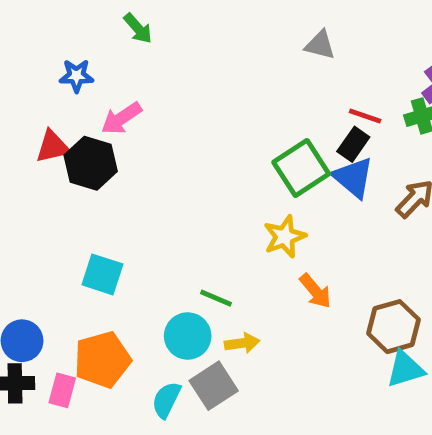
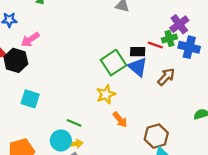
red line: (365, 116) -> (155, 45), moved
black rectangle: (353, 144) -> (138, 52), turned 56
cyan square: (102, 274) -> (30, 99), moved
yellow arrow: (242, 343) -> (75, 144), moved

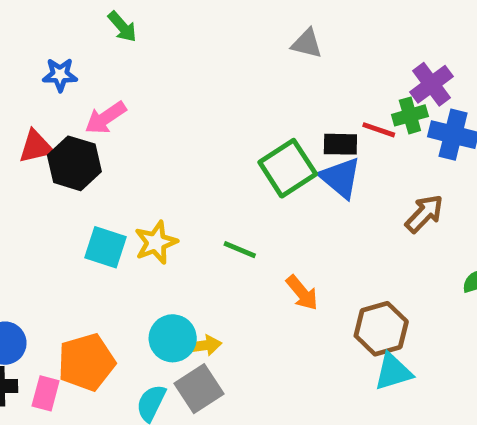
brown arrow: (166, 77) -> (424, 214), moved
yellow star: (106, 94) -> (156, 242), moved
green line: (74, 123) -> (240, 250), moved

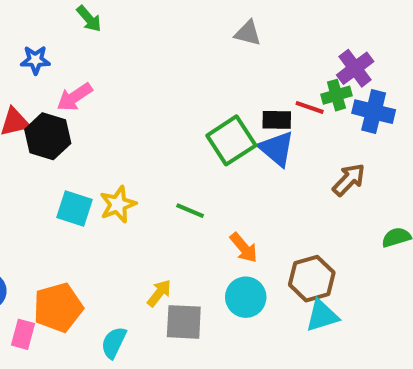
cyan circle: (173, 338) -> (246, 297), moved
yellow arrow: (204, 345) -> (159, 293), turned -44
gray square: (199, 389) -> (184, 322), moved, turned 36

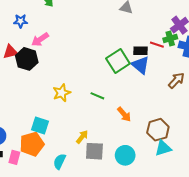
cyan square: (75, 208) -> (40, 126), moved
cyan circle: (246, 297) -> (125, 155), moved

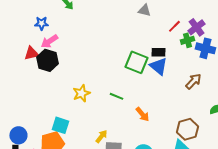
pink arrow: (40, 39) -> (49, 41), moved
red line: (157, 45) -> (174, 26), moved, turned -64
green square: (118, 61) -> (136, 62), turned -35
brown hexagon: (158, 130) -> (187, 129), moved

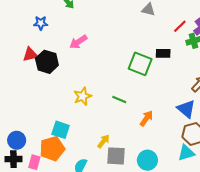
pink arrow: (49, 41) -> (78, 42), moved
blue triangle: (158, 66) -> (186, 109), moved
orange arrow: (142, 114) -> (146, 118), turned -105

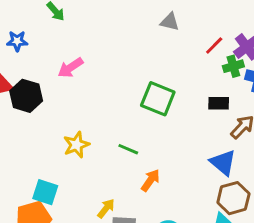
black rectangle: (163, 53) -> (219, 103), moved
orange arrow: (146, 118) -> (150, 180), moved

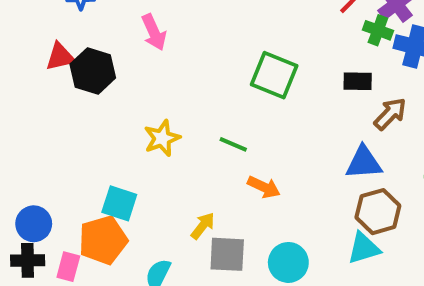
green cross: (233, 66) -> (378, 30), turned 36
pink arrow: (70, 68) -> (154, 32), turned -80
blue triangle: (223, 163) -> (364, 163), turned -44
orange arrow: (150, 180) -> (264, 187), turned 80

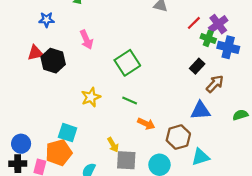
green square: (274, 75) -> (127, 63), moved, turned 35
black rectangle: (358, 81) -> (197, 66), turned -48
brown hexagon: (378, 212) -> (178, 137), moved
yellow arrow: (203, 226) -> (113, 145), turned 112

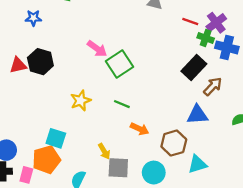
red line: (194, 23) -> (190, 22), turned 64
pink arrow: (86, 40) -> (97, 49), moved, turned -30
red triangle: (35, 53) -> (18, 65), moved
black rectangle: (197, 66) -> (194, 68), size x1.5

